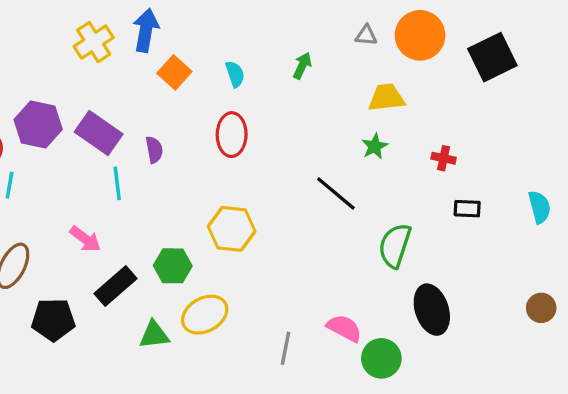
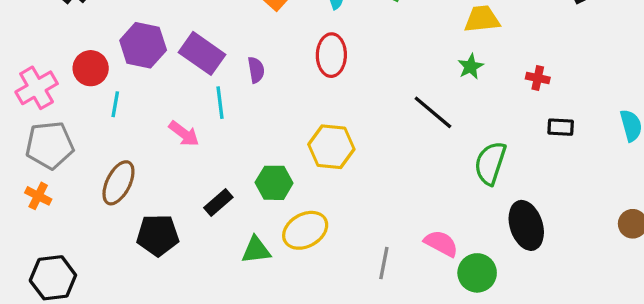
pink arrow: (85, 239) -> (184, 134), moved
black rectangle: (116, 286) -> (218, 202), size x0.7

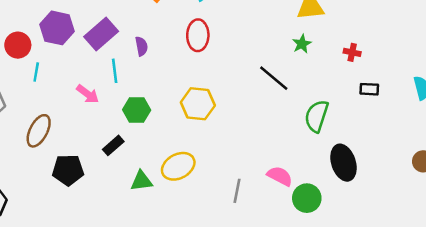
purple rectangle: (202, 53) -> (101, 34), turned -76
green hexagon: (274, 183) -> (137, 110), moved

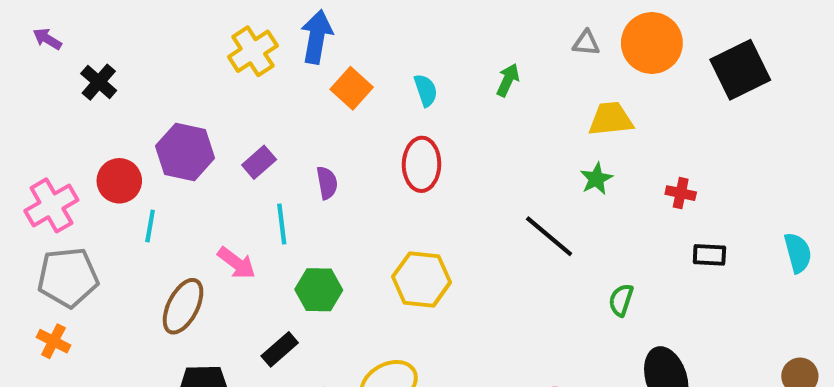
purple rectangle: (101, 34) -> (259, 162), size x0.6
green semicircle: (317, 116) -> (621, 300), size x0.6
brown ellipse: (39, 131) -> (183, 306), moved

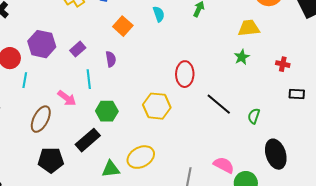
orange square: (352, 88) -> (123, 26), moved
red ellipse: (422, 164) -> (185, 74), moved
black line: (549, 236) -> (219, 104), moved
black rectangle: (280, 349) -> (88, 140), size x1.4

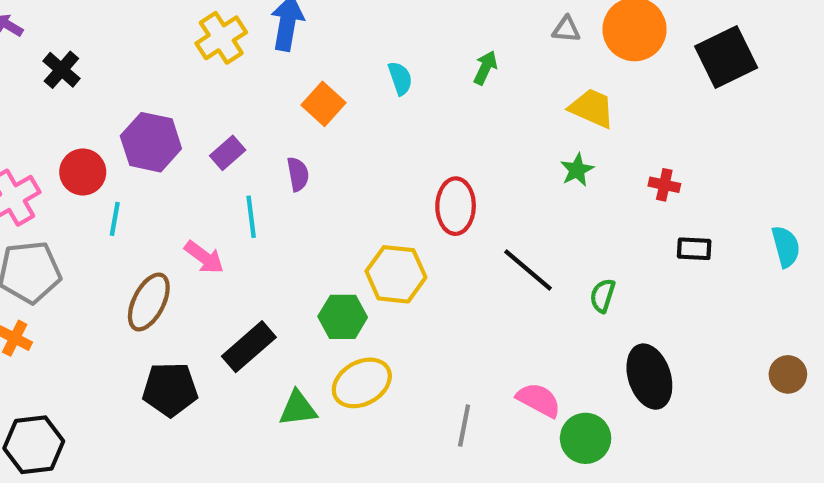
yellow trapezoid: (249, 28) -> (592, 108), turned 30
green hexagon: (107, 111) -> (343, 317), moved

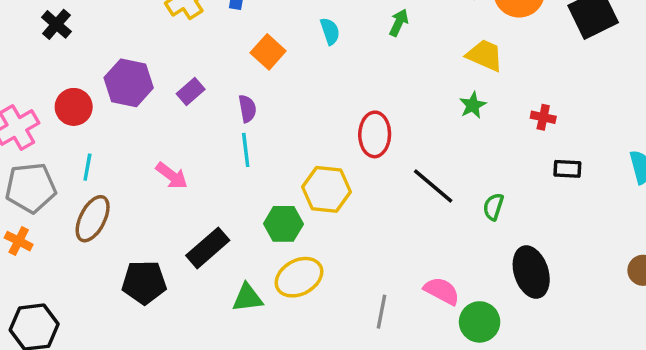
cyan line: (251, 217) -> (246, 150), moved
cyan line: (115, 219) -> (87, 167), moved
brown ellipse: (149, 302) -> (93, 219), moved

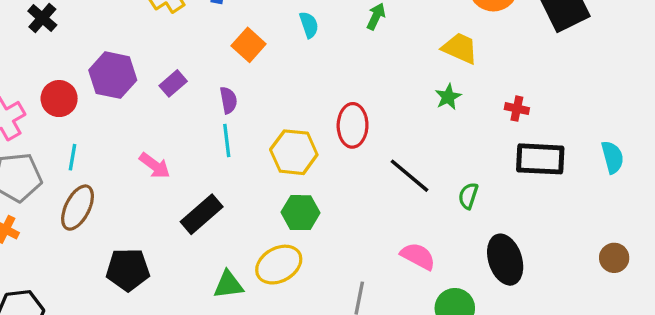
black rectangle: (567, 169) -> (540, 159), size x1.8
yellow hexagon: (326, 189) -> (294, 152), moved
green hexagon: (283, 224) -> (301, 213), moved
black rectangle: (208, 248) -> (202, 214), moved
pink semicircle: (442, 291) -> (418, 256), moved

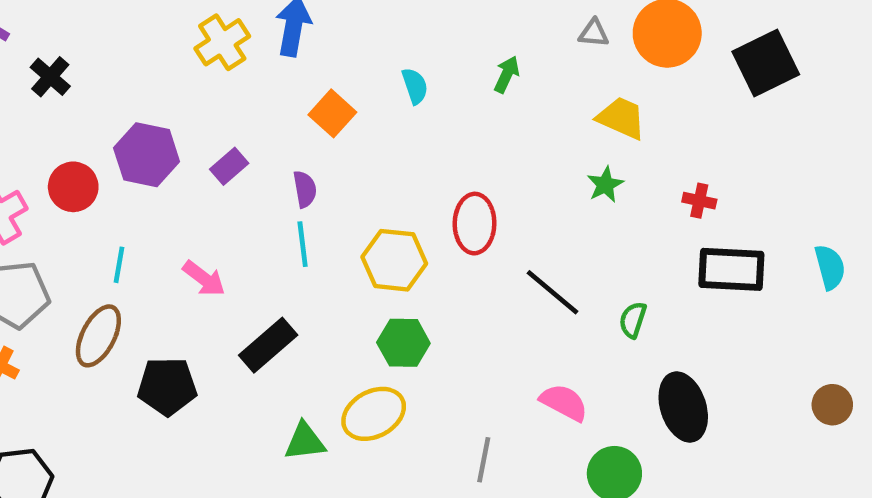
cyan line: (72, 157) -> (119, 265), moved
black pentagon: (128, 270) -> (167, 386), moved

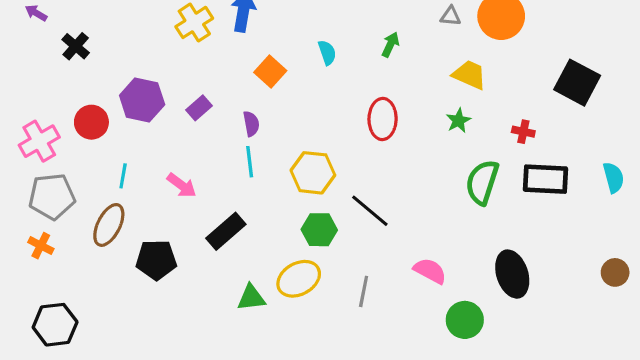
black square: (766, 63) -> (577, 83), moved, turned -36
red ellipse: (475, 224) -> (383, 119), moved
black line: (553, 292) -> (370, 211), moved
green semicircle: (633, 320) -> (482, 182), moved, size x1.8
gray line: (484, 460) -> (364, 291), moved

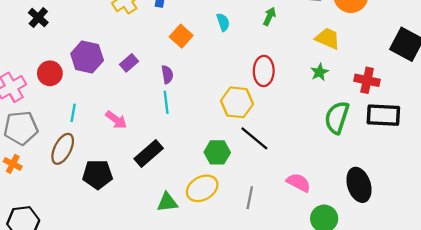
red cross: (523, 132) -> (367, 80), size x1.5
yellow hexagon: (313, 173) -> (237, 102), moved

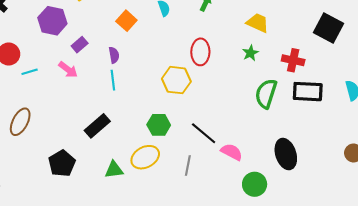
purple hexagon: (87, 57) -> (52, 21), moved
cyan line: (73, 113) -> (30, 72), moved, turned 63
pink arrow: (116, 120) -> (68, 70), moved
black line: (254, 138) -> (204, 133), moved
black pentagon: (98, 174) -> (62, 163), moved, turned -30

